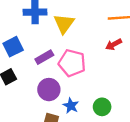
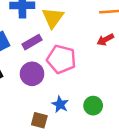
purple rectangle: (44, 57) -> (32, 42), moved
purple circle: (49, 90) -> (32, 74), moved

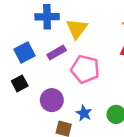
purple circle: (32, 74) -> (52, 100), moved

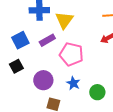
blue star: (84, 113) -> (73, 83), moved

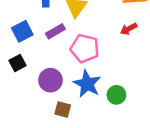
blue star: (73, 83) -> (87, 84), size x1.6

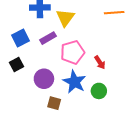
red arrow: (129, 29) -> (100, 62), moved, turned -96
pink pentagon: (85, 48) -> (72, 52), turned -30

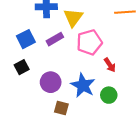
pink pentagon: (72, 52) -> (89, 42), moved

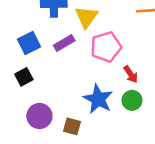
purple circle: (51, 82) -> (39, 116), moved
green circle: (109, 95) -> (132, 100), moved

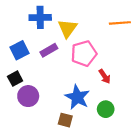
green circle: (132, 100) -> (106, 109), moved
purple circle: (39, 116) -> (28, 96), moved
brown square: (72, 126) -> (65, 120), moved

